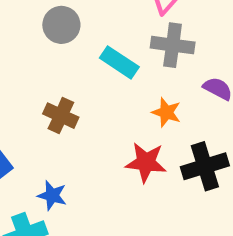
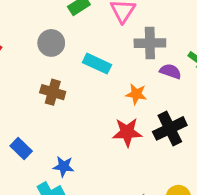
gray cross: (173, 45) -> (150, 43), moved
brown cross: (61, 116) -> (53, 92), moved

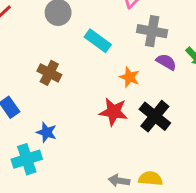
brown cross: (53, 92) -> (49, 73), moved
black cross: (170, 128) -> (155, 116), turned -36

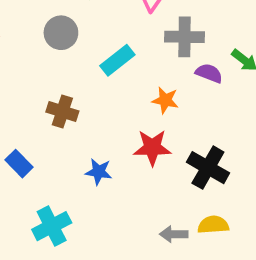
cyan rectangle: (98, 41) -> (117, 60), turned -65
black cross: (155, 116) -> (208, 168), moved
blue star: (47, 132) -> (99, 172), moved

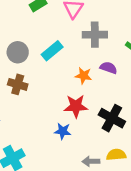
gray circle: (61, 33) -> (18, 52), moved
purple semicircle: (209, 73) -> (109, 68), moved
blue star: (99, 172) -> (63, 131), moved

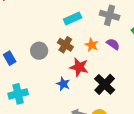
gray circle: (18, 52) -> (39, 51), moved
brown cross: (18, 84) -> (65, 45), moved

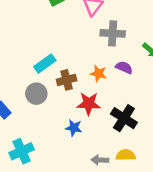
cyan rectangle: (73, 19) -> (45, 64), moved
brown cross: (65, 45) -> (67, 80), turned -35

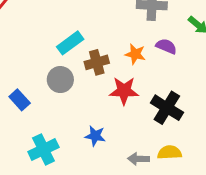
blue star: (74, 128) -> (95, 136), moved

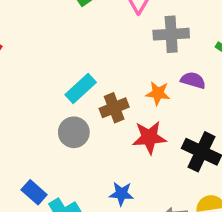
blue rectangle: (20, 100) -> (34, 192), moved

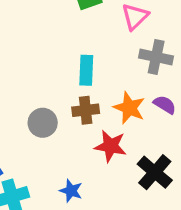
cyan rectangle: (81, 88) -> (86, 70), moved, turned -60
orange star: (158, 93) -> (129, 108), size x1.4

